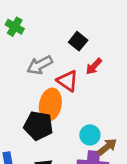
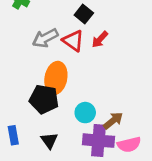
red triangle: (67, 81) -> (73, 41), moved
cyan circle: (90, 135) -> (85, 113), moved

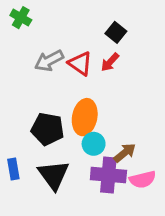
black square: (84, 14) -> (116, 32), moved
orange ellipse: (56, 78) -> (85, 117), moved
black triangle: (49, 141) -> (53, 175), size x1.6

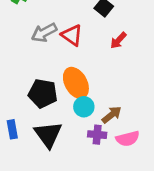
red arrow: (110, 62) -> (118, 40), moved
orange ellipse: (85, 117) -> (76, 83), turned -40
purple cross: (108, 175) -> (97, 135), size x0.6

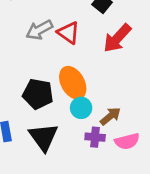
red arrow: (118, 40) -> (117, 38), size x1.6

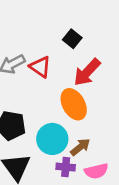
orange ellipse: (73, 83) -> (74, 104), moved
cyan circle: (81, 108) -> (52, 139), size x1.5

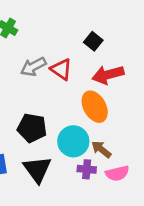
red arrow: (87, 72) -> (108, 75), turned 32
brown arrow: (80, 147) -> (101, 149), turned -102

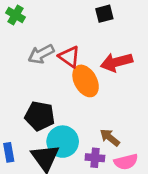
black square: (93, 41) -> (104, 14), moved, turned 36
orange ellipse: (95, 107) -> (86, 81), moved
cyan circle: (73, 141) -> (63, 142), moved

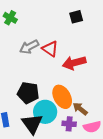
red arrow: (116, 62) -> (74, 63), moved
orange ellipse: (86, 81) -> (62, 97), moved

